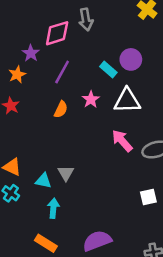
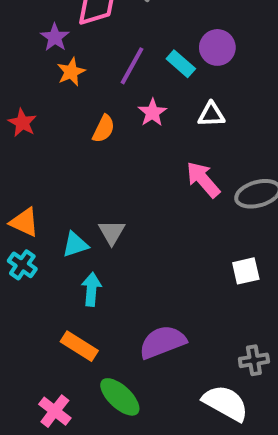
purple line: (62, 72) -> (132, 66), moved
orange star: (17, 74) -> (71, 72), moved
white triangle: (127, 101) -> (211, 115), size x0.6
cyan triangle: (43, 181) -> (75, 245), turned -30

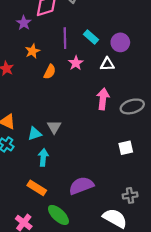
purple circle: (217, 47) -> (120, 42), moved
purple line: (132, 66) -> (65, 38), turned -30
orange star: (71, 72) -> (32, 51), moved
pink arrow: (203, 180) -> (103, 99), turned 48

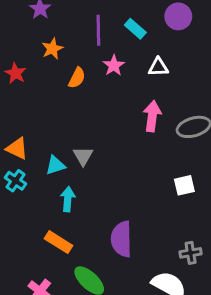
purple circle: (120, 42) -> (178, 16), moved
purple semicircle: (81, 186) -> (121, 239), turned -70

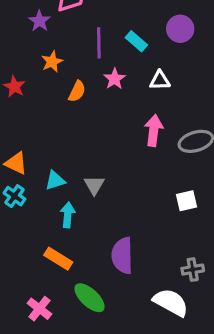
gray triangle: (83, 156) -> (94, 185), moved

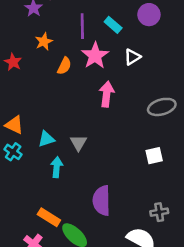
pink star: (115, 79) -> (95, 56), size x1.5
white triangle: (160, 80) -> (132, 57), turned -30
pink arrow: (154, 130) -> (107, 94), moved
orange rectangle: (58, 259) -> (49, 217), moved

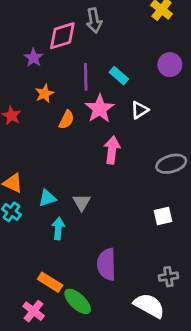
purple circle: (149, 15) -> (170, 65), moved

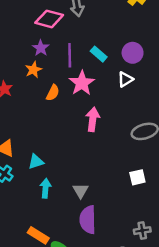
pink diamond: (62, 36) -> (49, 19), turned 32
purple star: (34, 58) -> (41, 48), moved
purple circle: (170, 65) -> (133, 53), moved
white triangle: (140, 110) -> (125, 79), moved
gray triangle: (82, 202) -> (81, 191), moved

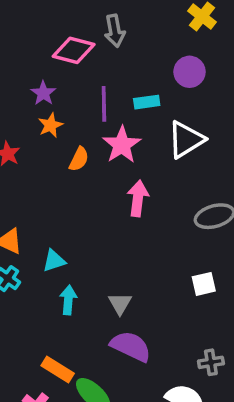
purple star: (41, 48) -> (43, 93), moved
purple circle: (133, 53) -> (190, 72), moved
cyan rectangle: (99, 54) -> (147, 102), turned -49
white triangle: (125, 79) -> (186, 140), size x1.6
purple semicircle: (88, 220) -> (131, 346), turned 116

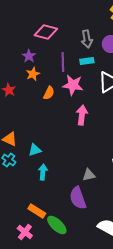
gray arrow: (115, 31) -> (87, 39), moved
pink star: (122, 145) -> (73, 85), turned -30
gray triangle: (120, 304) -> (89, 175), moved, turned 48
purple semicircle: (131, 346) -> (78, 198), turned -135

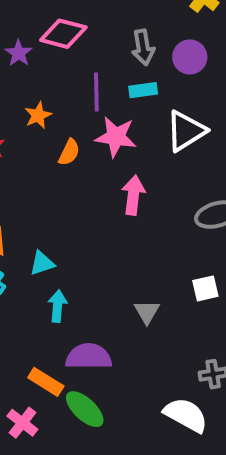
purple star: (29, 56) -> (19, 53), moved
gray triangle: (89, 175) -> (147, 312), turned -48
purple semicircle: (78, 198) -> (89, 357), moved, turned 110

